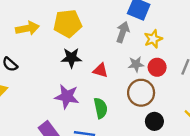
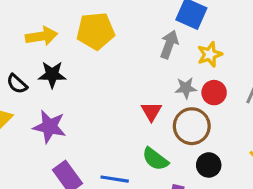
black star: (71, 58) -> (52, 75), moved
red triangle: (100, 70) -> (151, 111), moved, turned 42
purple star: (67, 97) -> (49, 127), moved
green semicircle: (101, 108) -> (155, 159), moved, turned 138

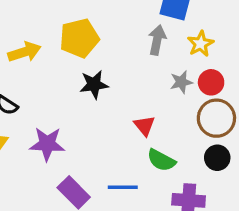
black star: (52, 75) -> (94, 85), moved
red triangle: (151, 111) -> (144, 126), moved
brown circle: (192, 126) -> (216, 118), moved

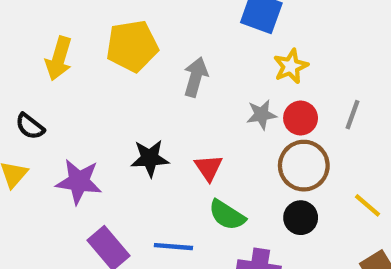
gray arrow: (157, 40) -> (196, 77), moved
yellow arrow: (24, 52) -> (59, 59), turned 120
black star: (94, 85) -> (150, 158), moved

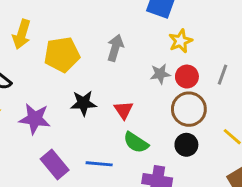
yellow pentagon: (132, 46) -> (62, 55), moved

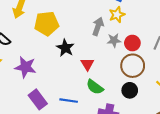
yellow star: (180, 41) -> (117, 15), moved
gray arrow: (115, 48) -> (98, 26), moved
black star: (83, 103) -> (65, 48), moved, turned 30

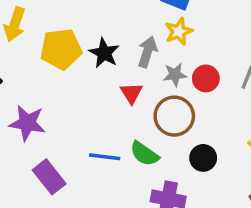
black star: (65, 48) -> (104, 53), moved
red triangle: (87, 64) -> (131, 93), moved
brown circle: (133, 66) -> (174, 116), moved
blue line: (69, 101) -> (105, 157), moved

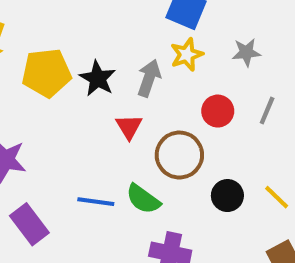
gray star: (175, 75) -> (246, 52), moved
black circle: (203, 158) -> (227, 196), moved

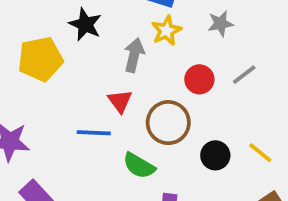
black star: (98, 79) -> (85, 24), moved
gray line: (267, 111) -> (244, 75), turned 35
blue line: (96, 202) -> (94, 133), moved

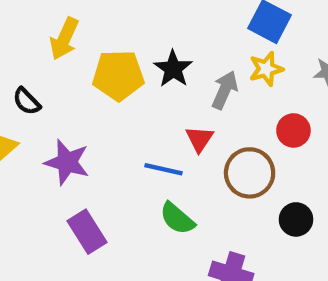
black star: (85, 24) -> (173, 69), moved
green semicircle: (139, 166) -> (177, 218), moved

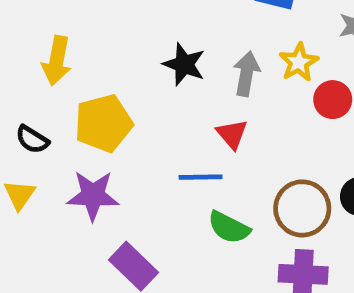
yellow star: (266, 69) -> (299, 62), moved
yellow pentagon: (118, 75) -> (103, 123), moved
brown circle: (250, 173) -> (302, 208), moved

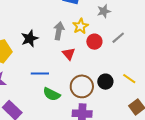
black star: (184, 64) -> (30, 38), moved, turned 30
red triangle: (232, 134) -> (69, 54), moved

